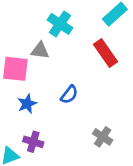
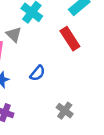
gray triangle: (40, 51) -> (14, 34), turned 35

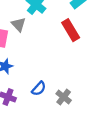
blue semicircle: (37, 73) -> (39, 89), moved

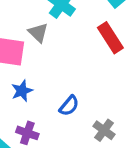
blue semicircle: (39, 89) -> (69, 106), moved

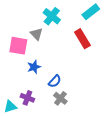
blue star: (22, 91) -> (34, 67), moved
gray cross: (104, 130) -> (60, 98), moved

